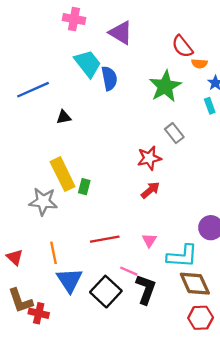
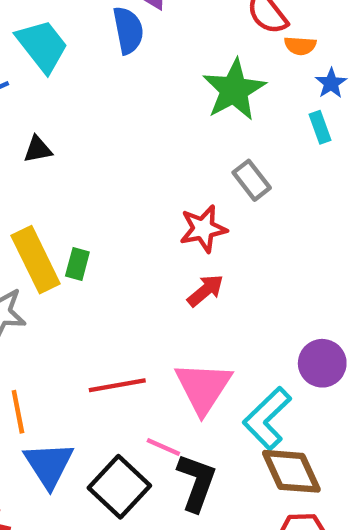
cyan trapezoid: (88, 64) -> (42, 46), moved
blue semicircle: (109, 78) -> (128, 30), moved
green rectangle: (84, 187) -> (77, 264), moved
pink triangle: (149, 240) -> (203, 387), size x2.0
cyan L-shape: (182, 256) -> (267, 418), turned 132

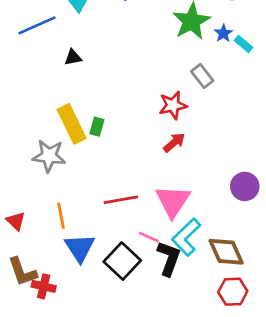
blue star: (331, 83) -> (223, 33), moved
cyan rectangle: (320, 127) -> (243, 44), turned -30
cyan L-shape: (267, 418) -> (186, 237), moved

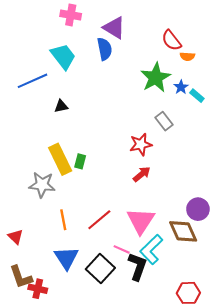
red line: (121, 200) -> (99, 220), turned -30
orange line: (61, 216) -> (63, 220), moved
brown diamond: (226, 252) -> (183, 231), moved

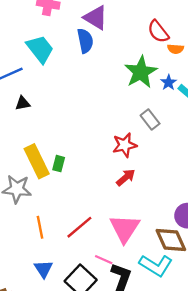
black triangle: (61, 106) -> (23, 103), moved
cyan L-shape: (151, 249) -> (156, 265), moved, turned -104
blue triangle: (66, 258) -> (44, 269), size x0.7

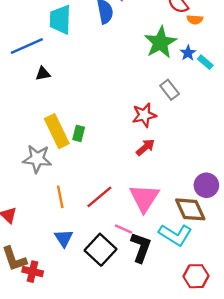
cyan trapezoid: (40, 49) -> (60, 20), turned -140

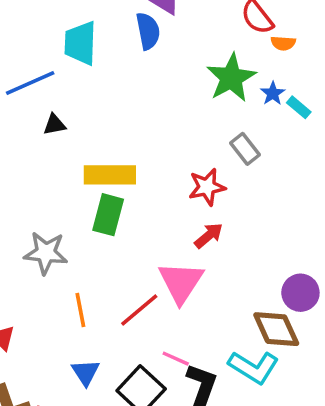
yellow rectangle: (57, 131) -> (110, 175), moved, turned -64
green rectangle: (79, 133) -> (108, 215), size x1.6
pink triangle: (144, 198) -> (181, 282), moved

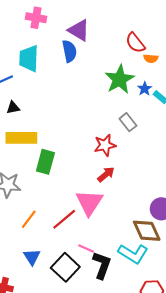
yellow rectangle: (110, 175) -> (21, 138), moved
orange line: (80, 310) -> (29, 219), turned 48

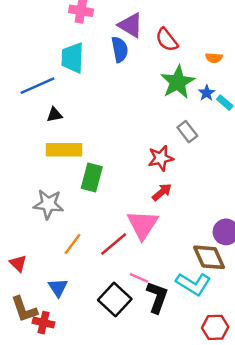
red semicircle: (135, 43) -> (167, 40), moved
blue triangle: (32, 257) -> (58, 288), moved

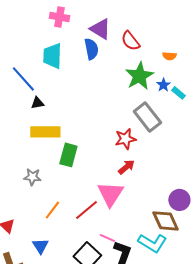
blue line: (37, 86) -> (23, 79), turned 72
gray rectangle: (187, 132) -> (147, 117), size x1.6
gray star: (48, 204) -> (32, 177), size x0.7

